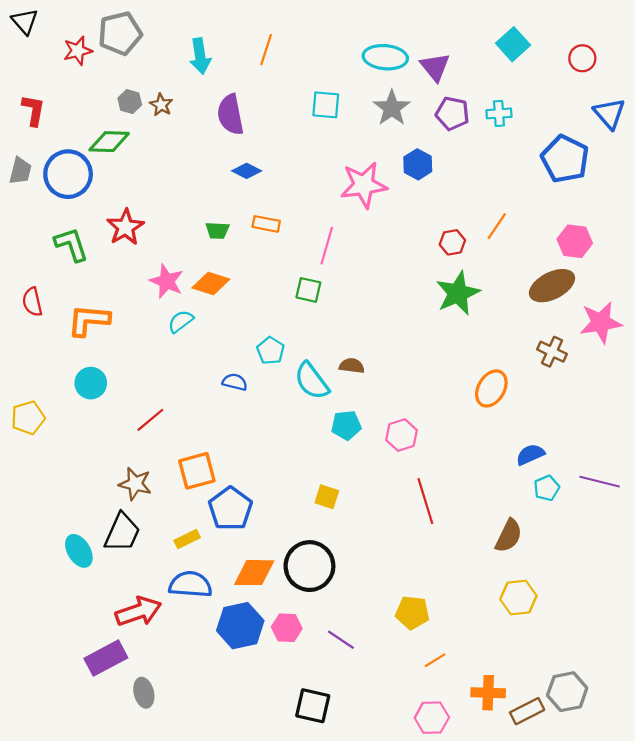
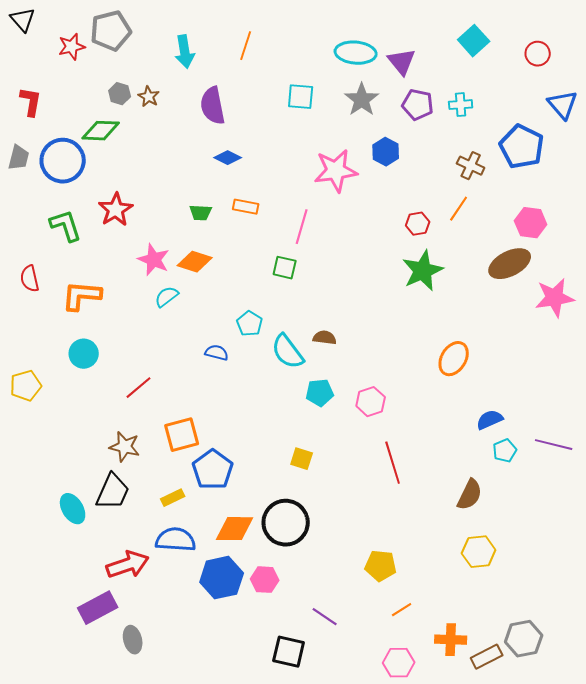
brown cross: (552, 352) -> (471, 166), moved
purple line: (341, 640) -> (325, 617), moved

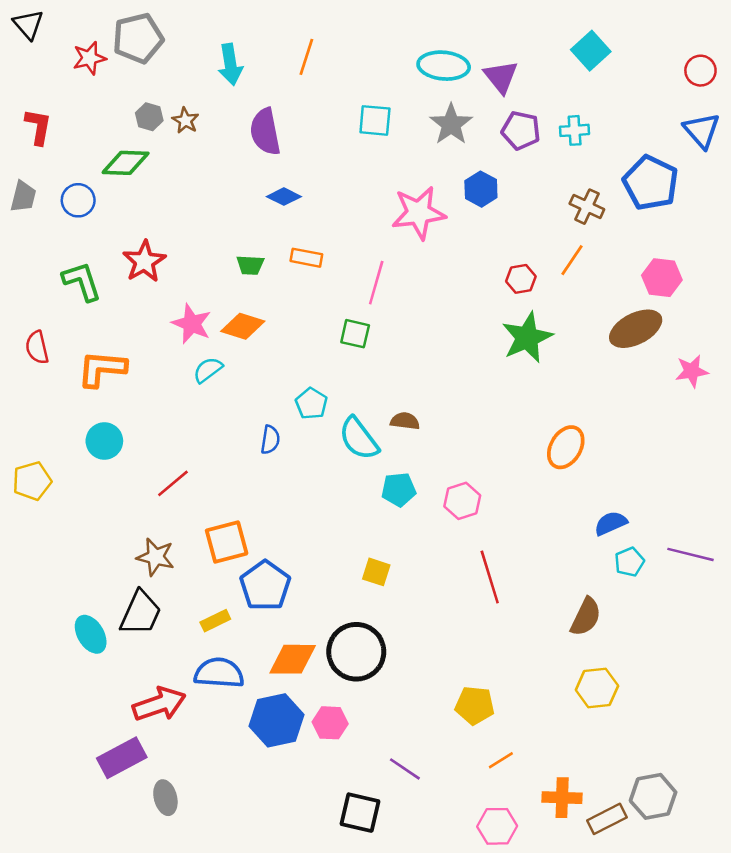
red circle: (538, 54) -> (700, 71), moved
blue circle: (63, 161) -> (78, 200), size x0.6
pink star: (555, 298) -> (692, 371), size x0.7
blue semicircle: (217, 353) -> (270, 440), turned 85

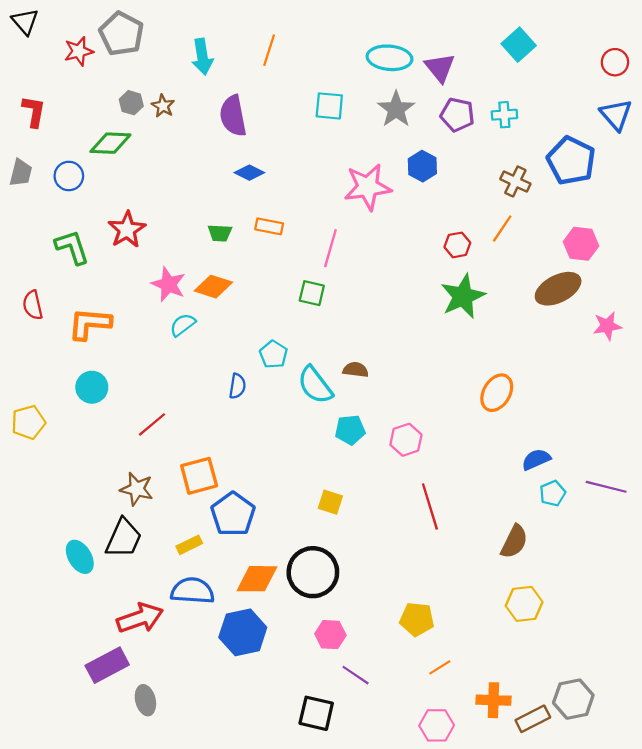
gray pentagon: (138, 38) -> (121, 34), turned -30
pink hexagon: (330, 723) -> (330, 635), moved

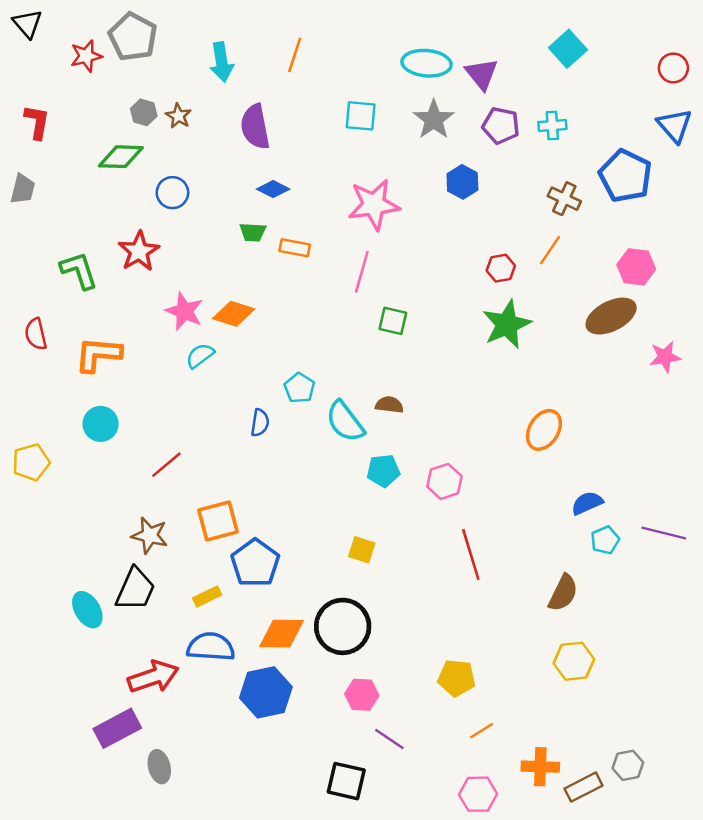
blue circle: (69, 176) -> (172, 193), moved
pink star: (368, 187) -> (374, 205), moved
green trapezoid: (220, 233) -> (253, 232), moved
green square: (312, 293) -> (393, 321), moved
gray hexagon: (573, 699) -> (628, 765), size x0.7

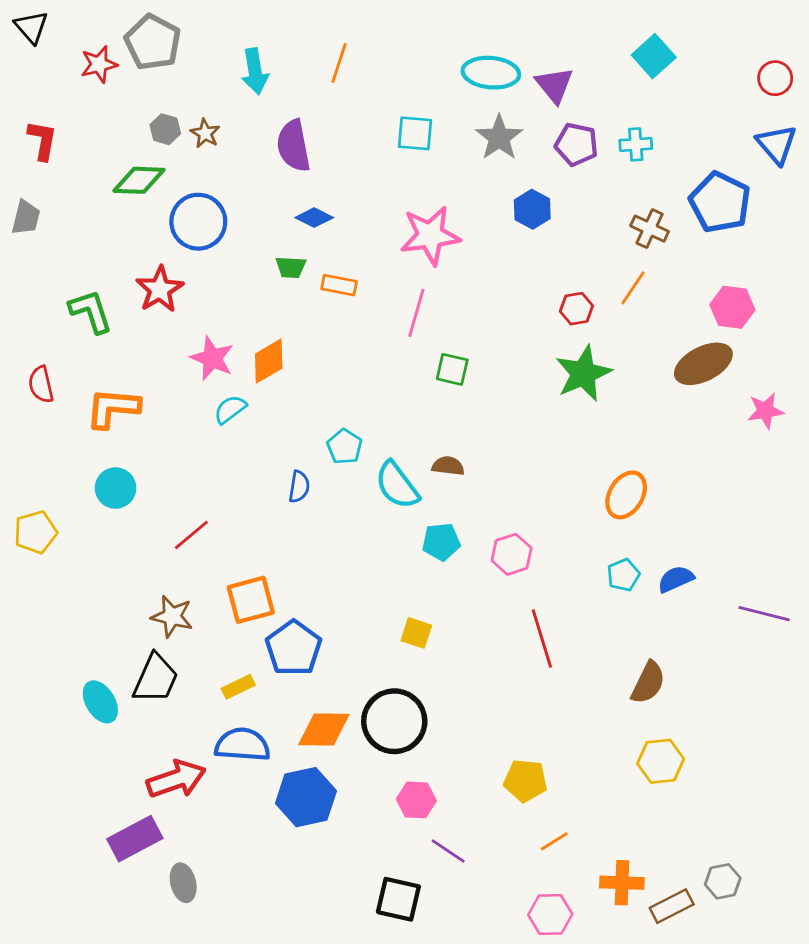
blue circle: (172, 193) -> (198, 222), size x1.5
orange diamond: (234, 314) -> (269, 361), turned -48
cyan pentagon: (605, 540) -> (623, 575), moved

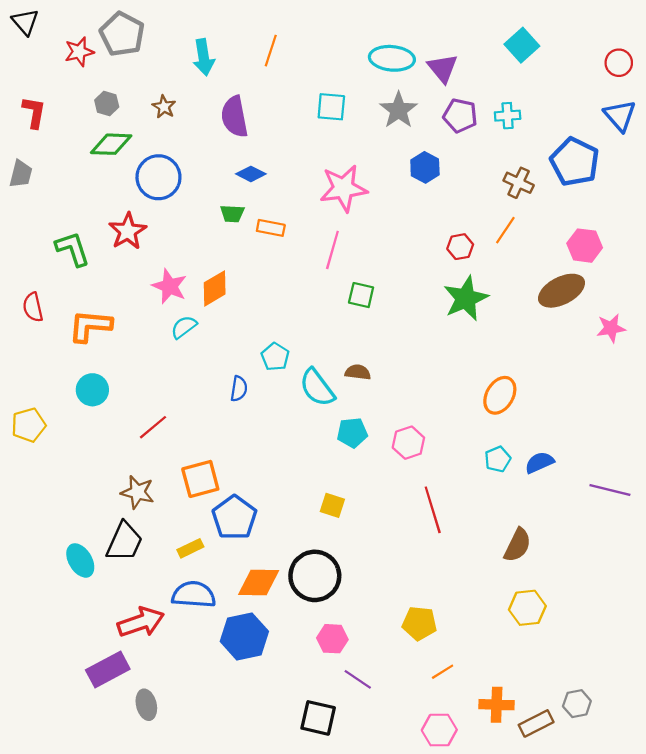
gray hexagon: (165, 129) -> (107, 103), moved

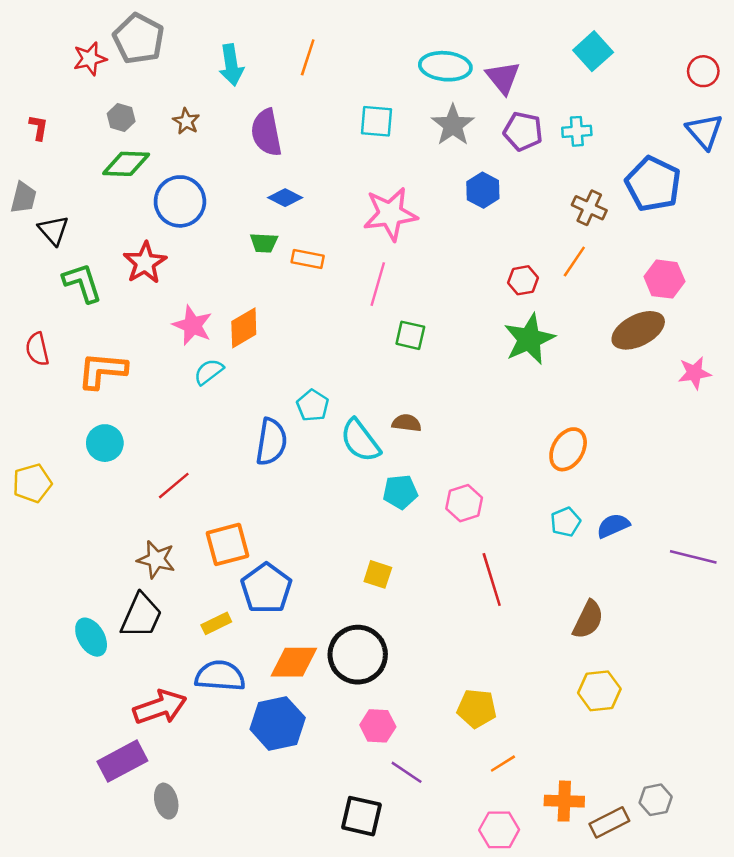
black triangle: (25, 22) -> (54, 230), moved
red L-shape: (34, 112) -> (38, 128), size x0.7
blue semicircle: (239, 389) -> (271, 442), size x1.6

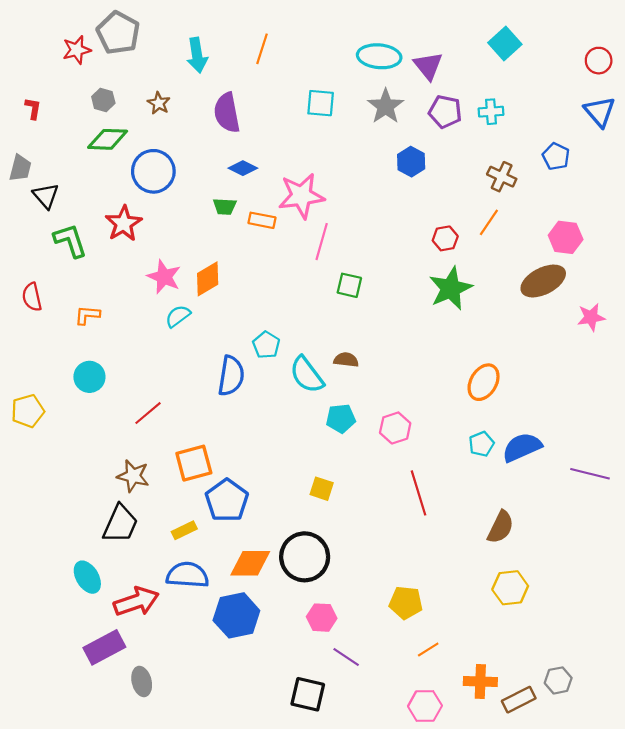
blue pentagon: (653, 184) -> (556, 156), size x0.6
pink star: (390, 214) -> (301, 196), moved
orange L-shape: (102, 370) -> (87, 315), size x0.6
blue semicircle: (613, 526) -> (522, 447), size x1.4
cyan ellipse: (91, 637) -> (87, 577), moved

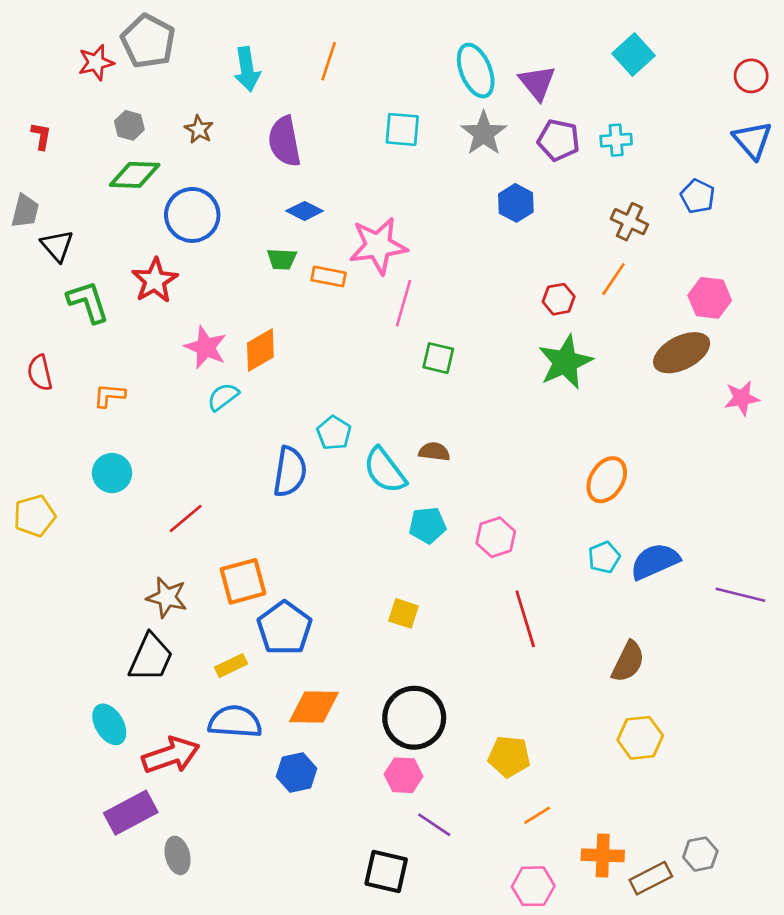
cyan ellipse: (379, 56) -> (476, 71), turned 63
black circle: (305, 557) -> (414, 718), moved
blue hexagon: (236, 615) -> (297, 773), size x0.7

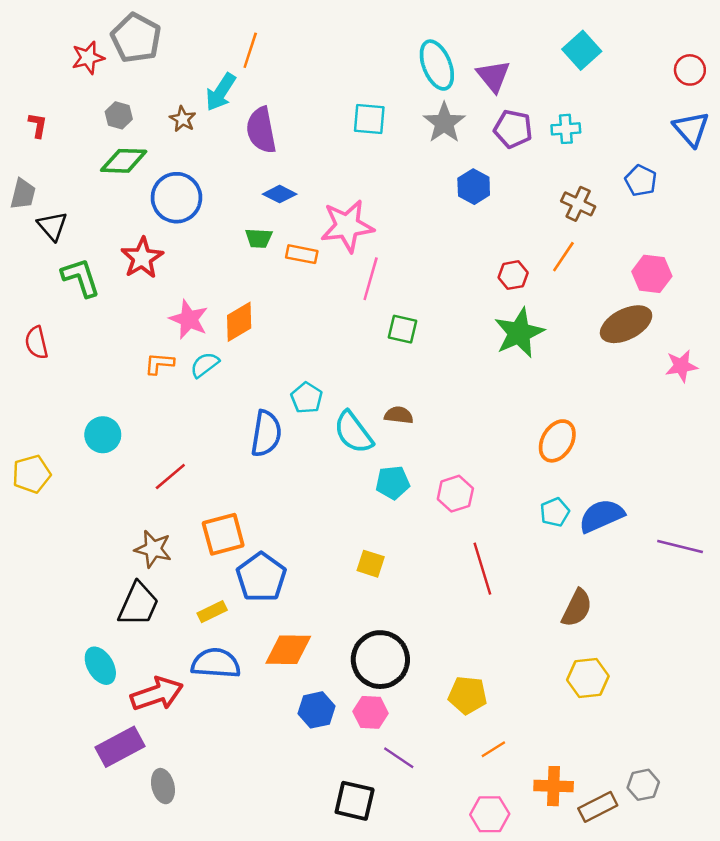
orange line: (329, 61) -> (250, 50), moved
cyan arrow: (247, 69) -> (221, 92), moved, turned 42
orange L-shape: (109, 395) -> (159, 364), moved
blue hexagon: (297, 773) -> (317, 710), moved

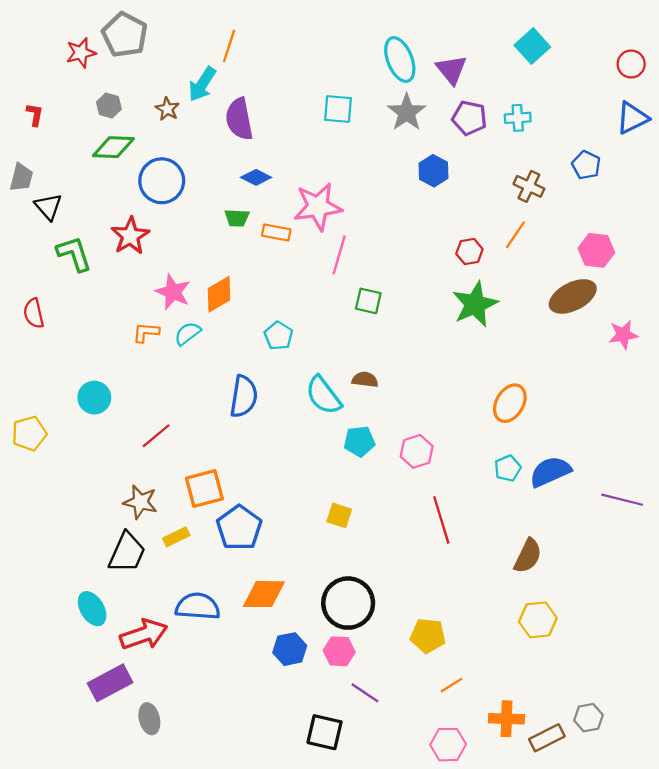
blue triangle: (691, 129) -> (632, 118), turned 45
cyan pentagon: (307, 398) -> (279, 336), moved
yellow rectangle: (212, 612) -> (176, 537), moved

